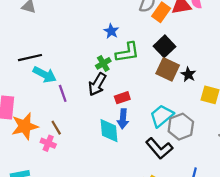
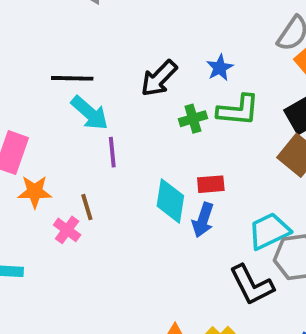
black arrow: (97, 84) -> (159, 78), moved
orange star: (25, 126) -> (35, 192), size x0.7
cyan diamond: (109, 131) -> (170, 201), moved

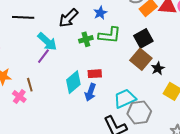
cyan arrow: (90, 113) -> (47, 42), moved
purple line: (112, 152) -> (43, 56), turned 42
cyan diamond: (170, 201) -> (73, 82), turned 40

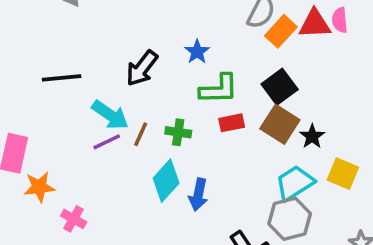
green cross: (86, 39) -> (178, 132), moved, turned 32
purple line: (43, 56) -> (107, 142), turned 35
red rectangle: (95, 74) -> (232, 123), moved
brown line: (30, 85) -> (141, 134), moved, turned 48
cyan trapezoid: (125, 99) -> (295, 183), moved

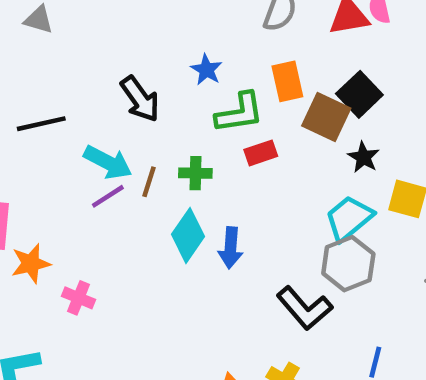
orange rectangle: (281, 31) -> (287, 81), moved, turned -48
black arrow: (142, 68) -> (140, 99), turned -66
black square: (280, 87) -> (359, 94), moved
brown square: (280, 124) -> (326, 117), moved

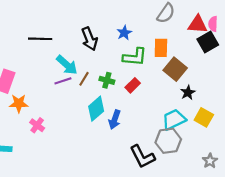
black square: (359, 94) -> (208, 42), moved
red rectangle: (261, 153) -> (133, 85), moved, turned -40

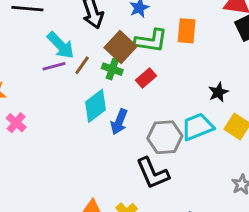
brown square: (175, 69) -> (121, 47), moved
gray hexagon: (168, 141) -> (165, 137), moved

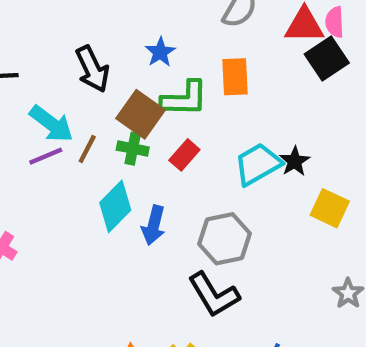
cyan trapezoid: (198, 127) -> (258, 164), moved

